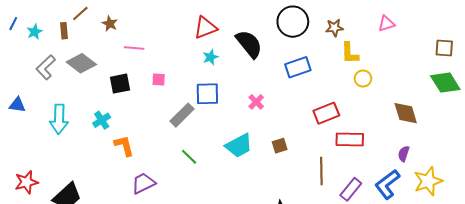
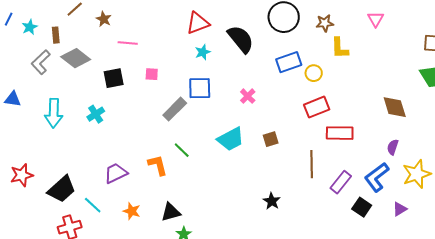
pink triangle: (386, 24) -> (376, 19), turned -42
brown rectangle: (64, 31) -> (56, 35), moved
yellow circle: (363, 79) -> (314, 73), moved
orange L-shape: (124, 146) -> (158, 165), moved
purple trapezoid: (143, 183) -> (116, 173), moved

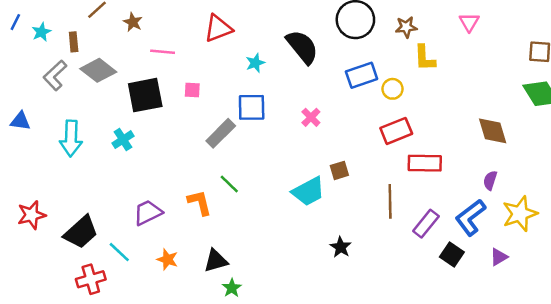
red triangle: (198, 23) -> (218, 28), moved
black square: (114, 78) -> (145, 95), size x1.4
cyan trapezoid: (231, 139) -> (308, 191), moved

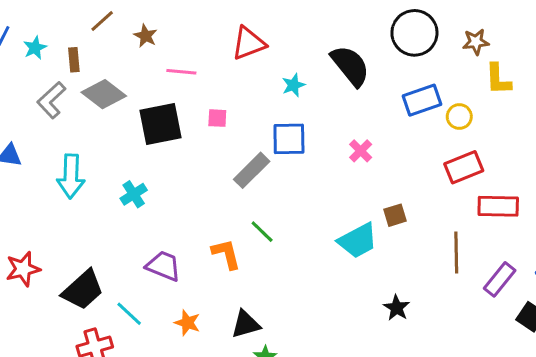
cyan cross: (123, 140) -> (134, 194), moved
purple trapezoid: (148, 212) -> (163, 266), turned 48

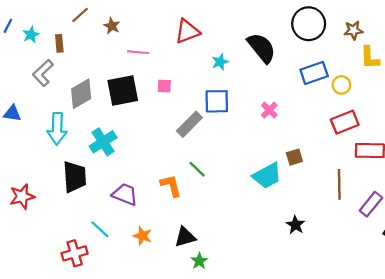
gray diamond: (104, 94) -> (81, 94), moved, turned -68
cyan cross: (134, 194) -> (103, 142), size x1.4
black trapezoid: (83, 290) -> (75, 177), moved, turned -52

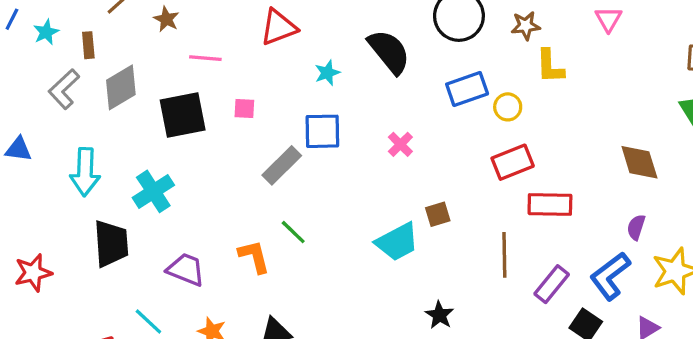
gray diamond: (81, 94) -> (121, 87), moved

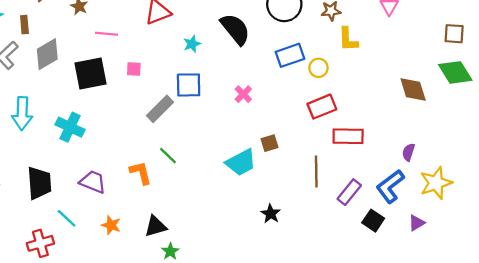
brown diamond: (639, 162) -> (413, 90), moved
cyan cross: (153, 191) -> (70, 127), turned -32
black trapezoid: (111, 243) -> (39, 183), moved

